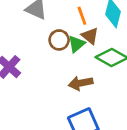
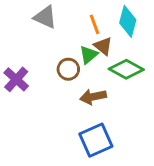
brown circle: (59, 40) -> (68, 69), moved

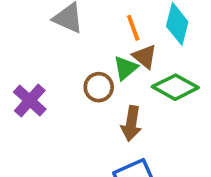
brown arrow: (93, 97) -> (131, 124), turned -70

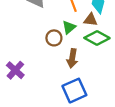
brown triangle: (145, 56) -> (90, 20), moved, turned -32
purple cross: (30, 101) -> (15, 70), moved

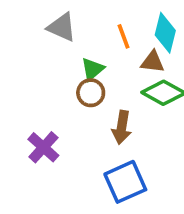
green triangle: (69, 27) -> (93, 69), moved
purple cross: (15, 70) -> (43, 147), moved

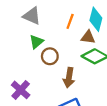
orange line: (123, 36) -> (70, 21), turned 40
green triangle: (93, 69) -> (36, 42), moved

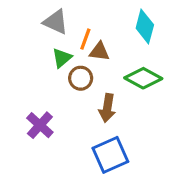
orange line: (70, 21) -> (85, 39), moved
brown triangle: (88, 37) -> (99, 52), moved

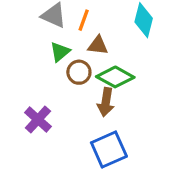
orange line: (85, 39) -> (84, 20), moved
green diamond: (143, 78) -> (115, 77), moved

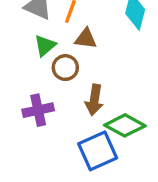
green diamond: (115, 77) -> (125, 125), moved
purple cross: (38, 120) -> (38, 110), moved, turned 36

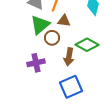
green triangle: (45, 45) -> (40, 25), size x1.5
green diamond: (125, 125) -> (87, 45), moved

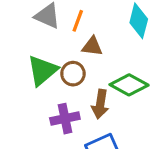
green triangle: (40, 25) -> (43, 70), moved
purple cross: (36, 63) -> (65, 119), moved

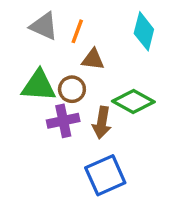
green triangle: (43, 70) -> (39, 86), turned 44
purple cross: (65, 119) -> (63, 121), moved

